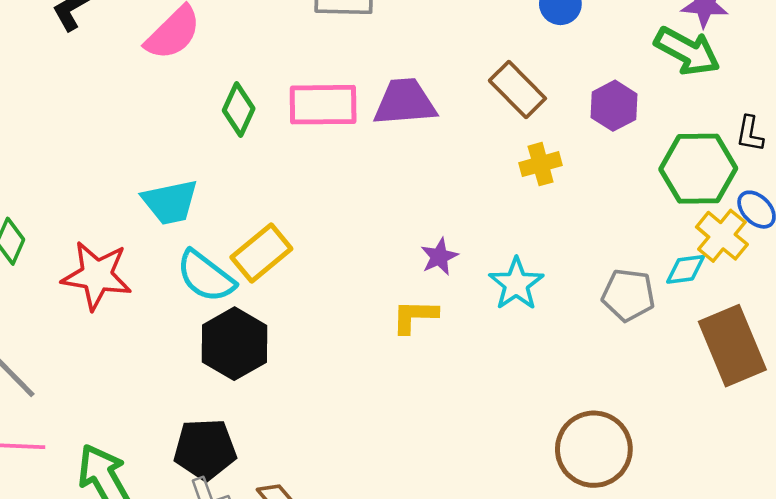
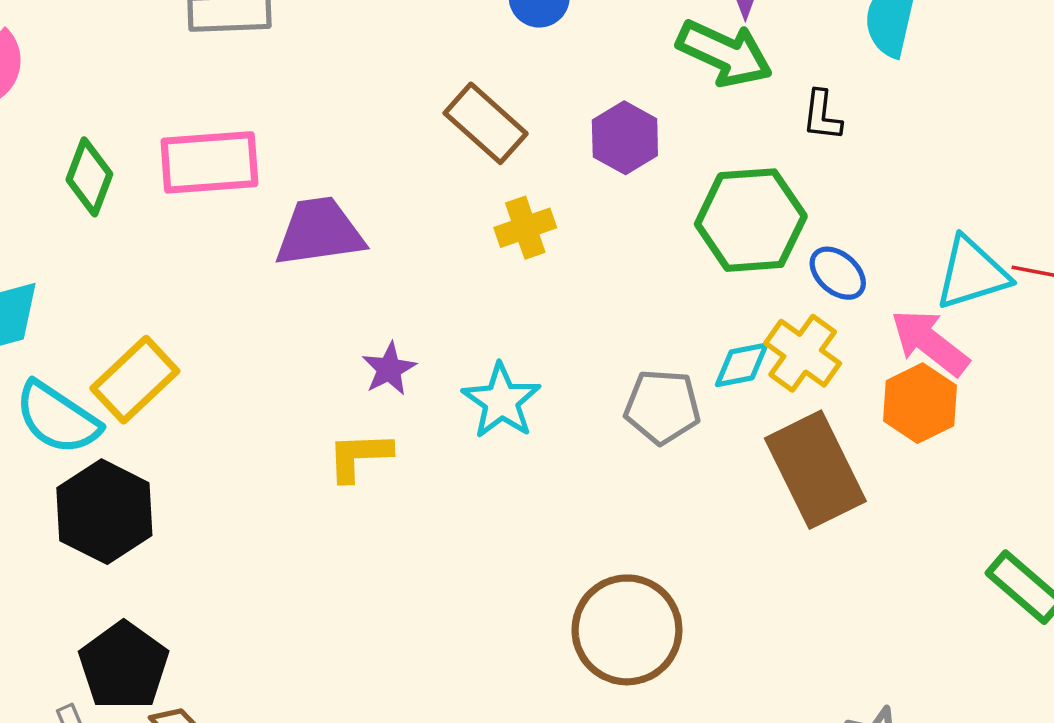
purple trapezoid: (405, 102) -> (319, 232), moved
black L-shape: (750, 134) -> (822, 116), moved
yellow cross: (722, 236) -> (803, 353), moved
black pentagon: (205, 449) -> (124, 666), moved, turned -30

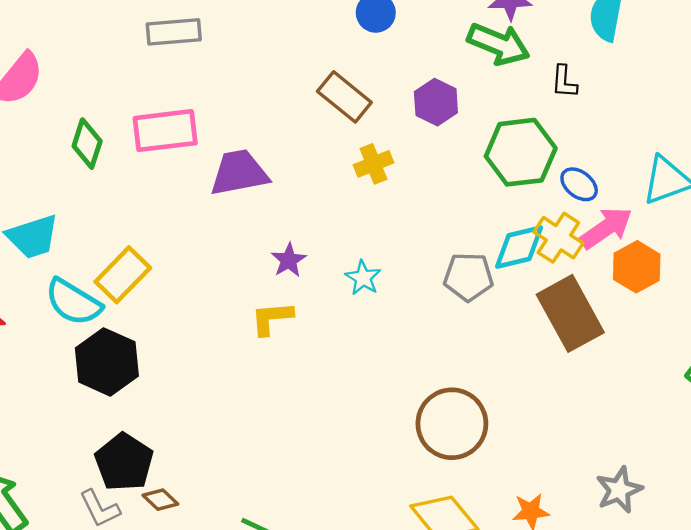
pink arrow: (930, 342) -> (606, 228), moved, turned 110
cyan diamond: (742, 365) -> (519, 247), size x1.4
cyan star: (501, 401) -> (363, 278), size x0.7

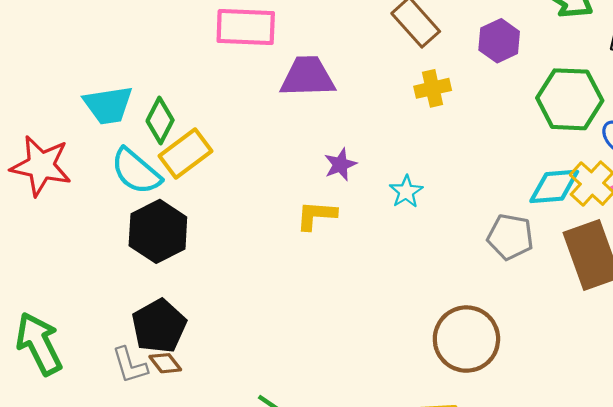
green diamond: (87, 144) -> (160, 121), moved
gray pentagon: (468, 277) -> (510, 237), moved
brown diamond: (160, 500) -> (165, 363), moved

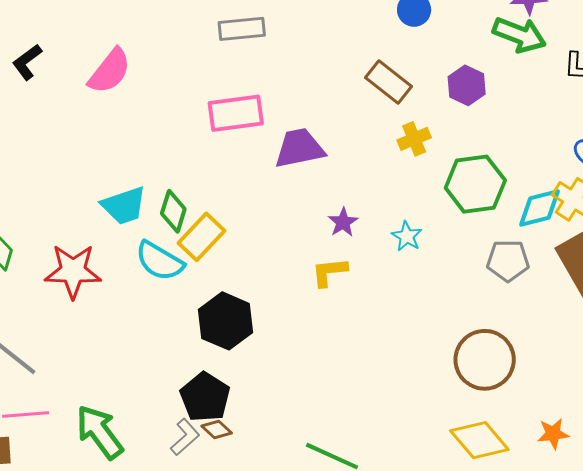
green hexagon: (570, 99) -> (475, 184), moved
black hexagon: (158, 231) -> (226, 321), moved
gray L-shape: (130, 365) -> (185, 437), turned -105

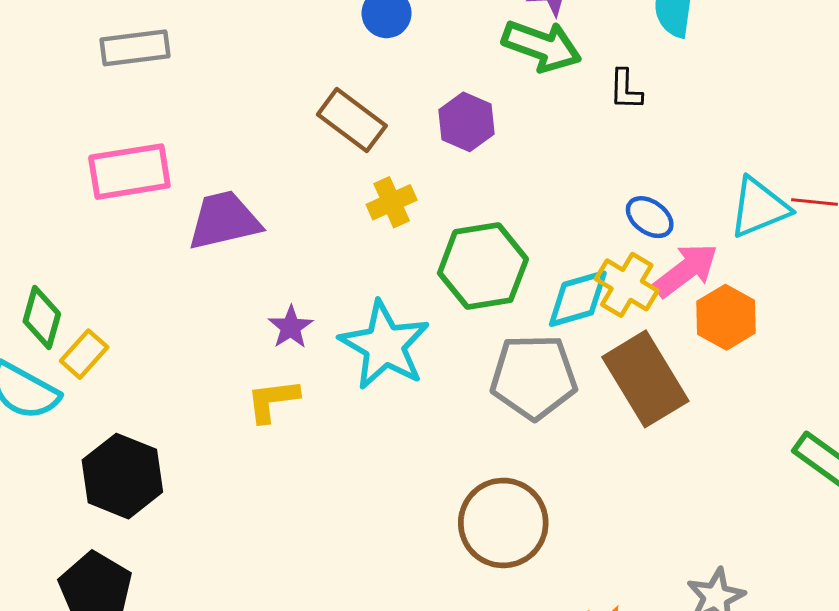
cyan star: (407, 236) -> (384, 345), size x2.0
yellow rectangle: (202, 237) -> (84, 354), size x0.7
gray pentagon: (508, 261) -> (534, 377), size x1.4

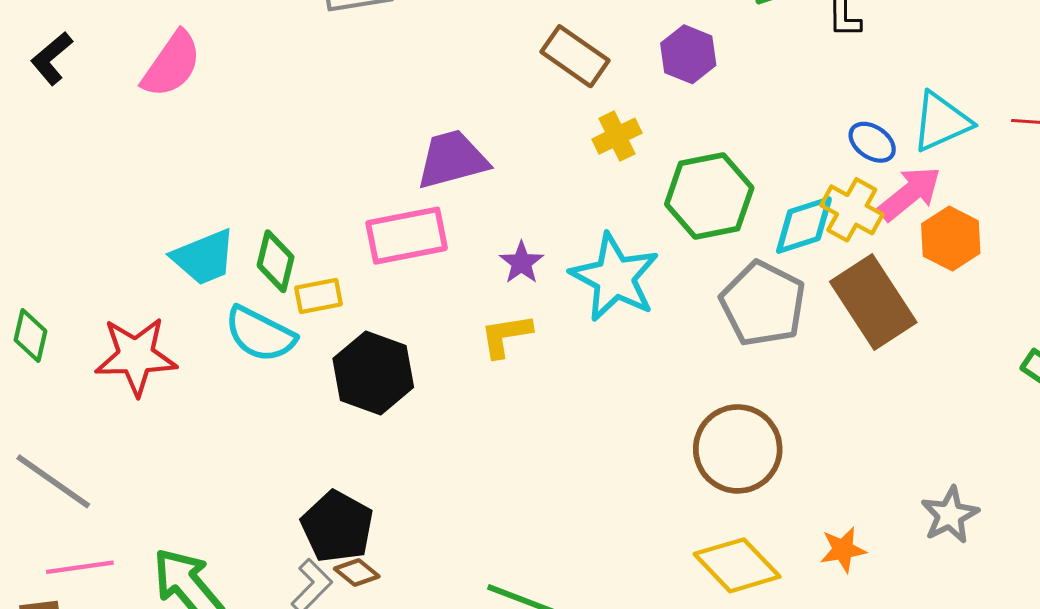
pink rectangle: (129, 172) -> (407, 236), moved
cyan triangle: (759, 208) -> (941, 122), moved
yellow rectangle: (84, 354) -> (318, 296), turned 39
gray pentagon: (534, 377) -> (763, 304), turned 30
black hexagon: (122, 476) -> (373, 373), moved

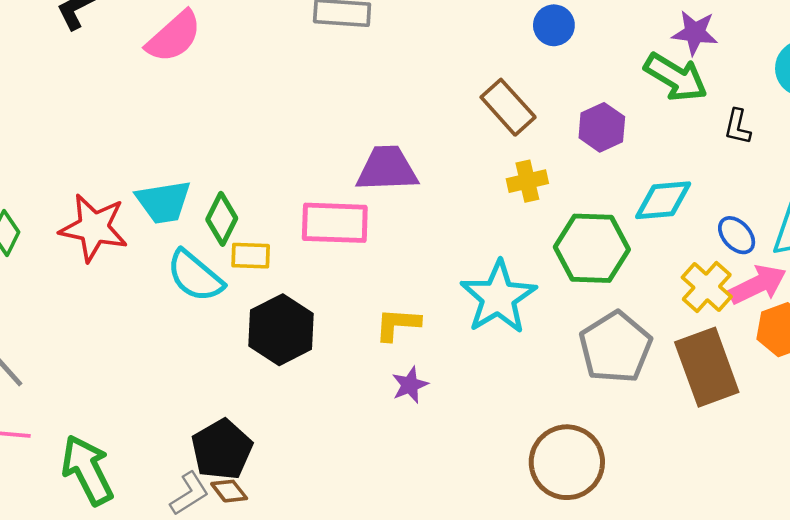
cyan diamond: (804, 225) -> (663, 200), moved
purple star: (521, 263) -> (410, 385), moved
red star: (136, 356) -> (94, 228), moved

